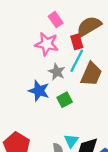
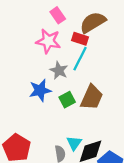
red rectangle: (77, 42) -> (80, 39), turned -56
brown trapezoid: (91, 74) -> (92, 97), moved
blue star: (39, 91) -> (40, 90), turned -30

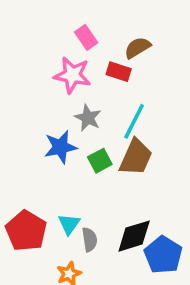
brown semicircle: (93, 22) -> (137, 48), size x0.7
cyan line: (80, 59) -> (134, 121), moved
cyan triangle: (74, 143) -> (69, 224), moved

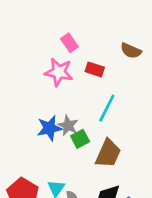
brown semicircle: (137, 48) -> (131, 51), moved, turned -125
gray star: (88, 118) -> (68, 126), moved
brown trapezoid: (136, 157) -> (108, 154), moved

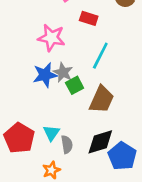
pink star: (59, 72) -> (51, 38), moved

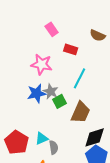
cyan triangle: (51, 133) -> (42, 138), turned 32
black diamond: (100, 142) -> (95, 137), moved

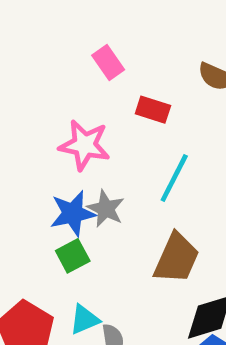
green square: (60, 101) -> (73, 256), moved

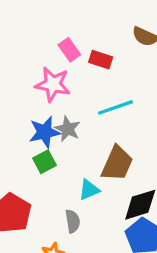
pink rectangle: (108, 62) -> (69, 50), moved
cyan line: (174, 178) -> (115, 107), turned 44
cyan triangle: (85, 320) -> (89, 190), moved

